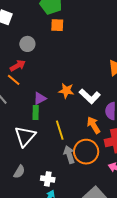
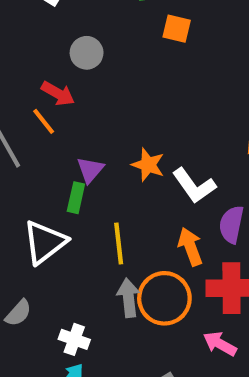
orange square: (57, 25) -> (177, 29), moved
red arrow: (18, 66) -> (58, 94), turned 49
purple triangle: (40, 98) -> (90, 170), turned -32

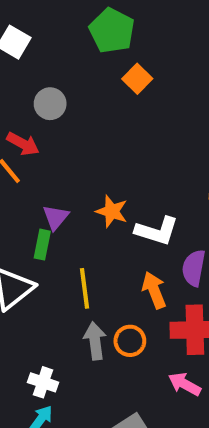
orange square: (177, 29) -> (137, 79), turned 32
white L-shape: (194, 186) -> (157, 231), turned -36
orange circle: (164, 298) -> (130, 341), size x0.6

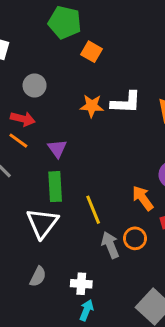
orange star: (112, 211) -> (92, 106), moved
purple triangle: (56, 217) -> (57, 149), moved
white L-shape: (157, 231) -> (126, 102), moved
green rectangle: (42, 245) -> (55, 187), size x1.4

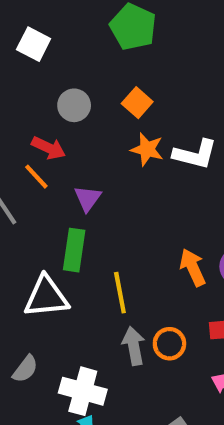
orange square: (91, 52) -> (137, 103), moved
orange arrow: (143, 198) -> (193, 267), moved
white triangle: (42, 223) -> (46, 297), turned 36
white cross: (81, 284) -> (83, 391), size x1.5

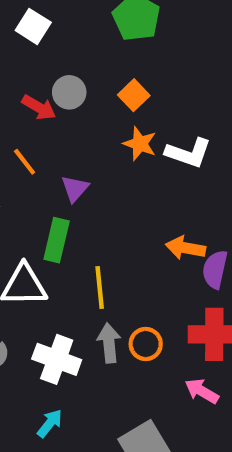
red arrow: (49, 148) -> (39, 107), moved
orange arrow: (193, 267) -> (186, 248), moved, turned -60
white cross: (83, 391) -> (57, 359), moved

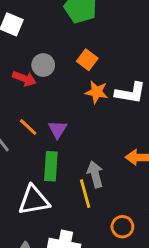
orange line: (25, 162) -> (28, 127), moved
gray arrow: (109, 343) -> (95, 174), moved

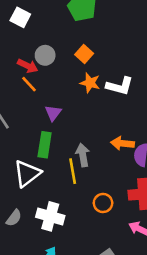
orange line: (28, 127) -> (29, 84), moved
white triangle: (34, 200) -> (27, 173), turned -32

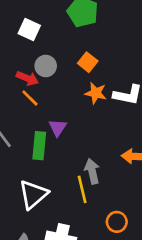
white square: (20, 17) -> (29, 29), moved
green rectangle: (45, 145) -> (39, 146), moved

